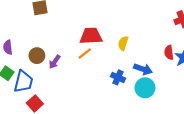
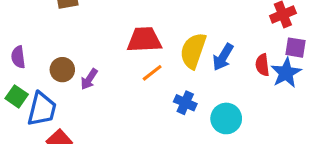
yellow semicircle: (123, 43) -> (193, 51), size x1.6
orange line: (85, 54) -> (152, 73), moved
blue arrow: (143, 69) -> (223, 57), moved, turned 102

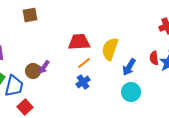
blue arrow: (223, 57) -> (129, 67), moved
brown circle: (62, 70) -> (33, 71), moved
blue cross: (185, 103) -> (83, 82), moved, turned 32

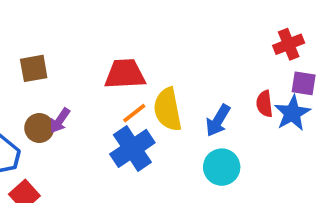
brown square: (30, 15) -> (34, 68), moved
yellow semicircle: (110, 49) -> (168, 109), moved, turned -30
blue cross: (83, 82) -> (132, 148), size x1.6

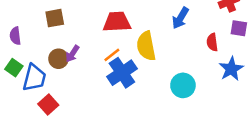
orange line: (134, 113) -> (112, 55), moved
blue star: (292, 113) -> (231, 69), moved
blue arrow: (218, 121) -> (180, 18), moved

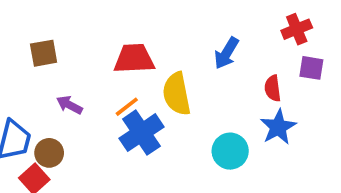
purple arrow: (72, 54) -> (69, 105), turned 84
brown circle: (58, 59) -> (49, 153), moved
blue star: (231, 69) -> (278, 127), moved

